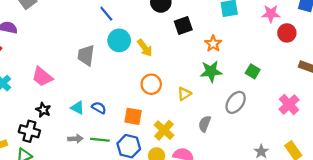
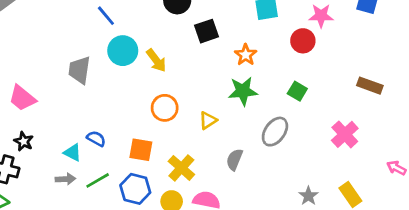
red circle: (287, 33) -> (303, 41), moved
cyan triangle: (77, 108) -> (72, 153), moved
green line: (100, 140) -> (98, 180), turned -36

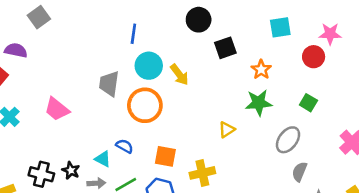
blue line: (106, 16) -> (133, 34), turned 48
orange circle: (165, 108) -> (145, 105), moved, size x1.4
black star: (24, 141) -> (71, 170), moved
gray semicircle: (234, 160) -> (299, 172), moved
yellow cross: (181, 168) -> (202, 173), turned 35

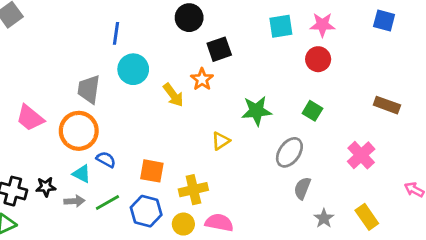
pink star: (330, 34) -> (322, 25), moved
orange star: (261, 70) -> (202, 79), moved
yellow arrow: (179, 75) -> (173, 95), moved
orange circle: (145, 105) -> (79, 131), moved
black star: (71, 170) -> (46, 187), turned -30

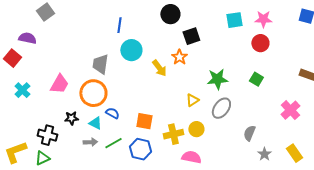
pink trapezoid: (30, 118) -> (59, 84), turned -100
gray ellipse: (289, 152) -> (221, 108), moved
black star: (46, 187) -> (71, 118), moved
yellow circle: (183, 224) -> (196, 129), moved

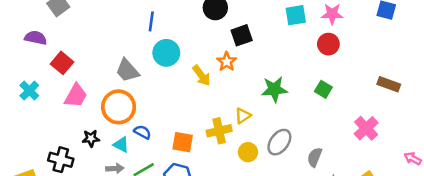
red square: (12, 58) -> (62, 63), moved
gray trapezoid: (100, 64) -> (127, 70), turned -50
cyan cross: (22, 90) -> (29, 91), moved
gray ellipse: (221, 108) -> (279, 142), moved
yellow cross: (173, 134) -> (219, 131), moved

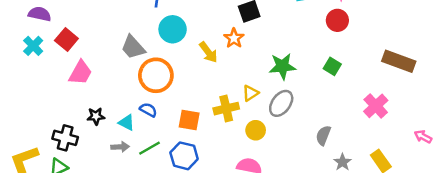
brown rectangle: (389, 84) -> (399, 61), size x1.4
cyan cross: (29, 91) -> (33, 46), moved
orange circle: (119, 107) -> (156, 75), moved
gray ellipse: (279, 142) -> (281, 103), moved

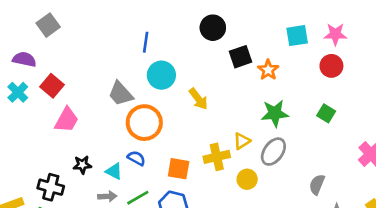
orange star: (234, 38) -> (268, 70), moved

